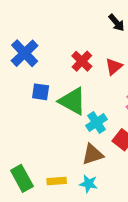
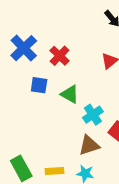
red cross: (82, 61) -> (60, 56), moved
green triangle: (73, 101) -> (70, 94), size x0.7

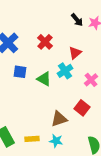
red cross: (60, 56) -> (45, 42), moved
cyan cross: (93, 115) -> (65, 71), moved

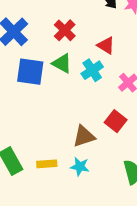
red triangle: (75, 53) -> (106, 45), turned -48
blue square: (20, 72) -> (30, 72), size x1.5
green triangle: (44, 79) -> (62, 63), moved

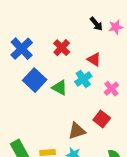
green triangle: (62, 63) -> (59, 88), moved
blue square: (30, 72) -> (35, 80), turned 35

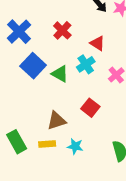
red square: (102, 119) -> (90, 108), moved
brown triangle: (77, 131) -> (56, 121), moved

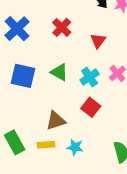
red triangle: (97, 43) -> (98, 41), turned 35
cyan cross: (86, 64) -> (90, 77), moved
blue square: (33, 66) -> (23, 76), moved, turned -30

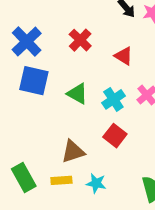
red triangle: (98, 41) -> (124, 56), turned -35
blue square: (23, 76) -> (34, 81), moved

